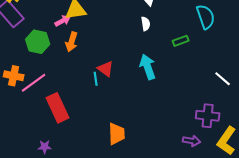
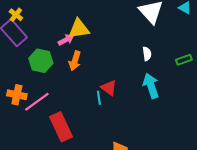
white semicircle: (146, 24) -> (147, 54), moved

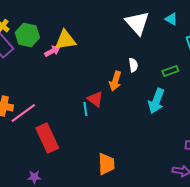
green hexagon: (41, 61) -> (27, 35), moved
orange arrow: (75, 61) -> (115, 81), moved
cyan arrow: (151, 86) -> (156, 101), moved, turned -140

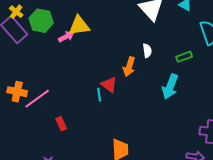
red rectangle: (47, 138) -> (61, 124), size x0.5

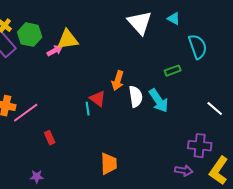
white semicircle: (147, 51) -> (136, 97), moved, size x1.5
cyan arrow: (170, 87) -> (159, 101), turned -55

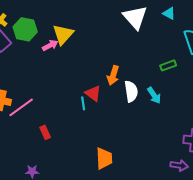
yellow triangle: (68, 40) -> (63, 34), turned -40
cyan arrow: (159, 101) -> (154, 95), size x0.7

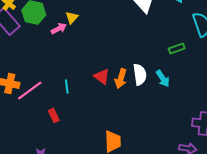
yellow triangle: (63, 34) -> (72, 17), size x0.6
orange arrow: (113, 75) -> (121, 78), moved
cyan line: (83, 103) -> (67, 86), moved

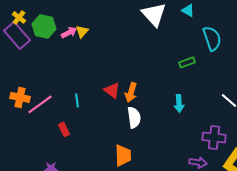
pink arrow: (59, 28) -> (69, 32), moved
white semicircle: (140, 74) -> (134, 117), moved
cyan arrow: (163, 78) -> (179, 103), moved, turned 30

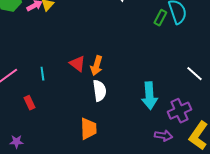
green rectangle: (187, 62) -> (160, 18), moved, turned -42
cyan arrow: (179, 103) -> (149, 96), moved, size x1.5
purple cross: (214, 137) -> (179, 111), turned -30

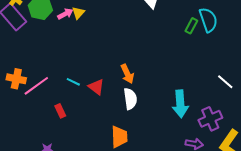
red triangle: (77, 64) -> (96, 87), moved
orange arrow: (96, 66) -> (127, 74), turned -42
cyan line: (42, 74) -> (73, 82), turned -56

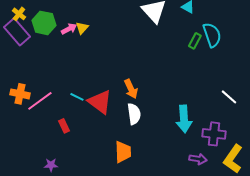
red triangle: (96, 87) -> (100, 102), size x1.5
purple cross: (210, 119) -> (214, 134), turned 30

